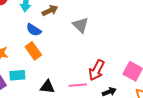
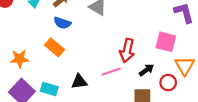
blue semicircle: (34, 30) -> (62, 23), moved
cyan rectangle: (17, 75) -> (49, 89), moved, turned 35

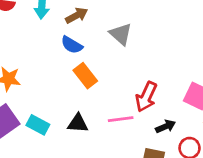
orange rectangle: (55, 47) -> (85, 76), moved

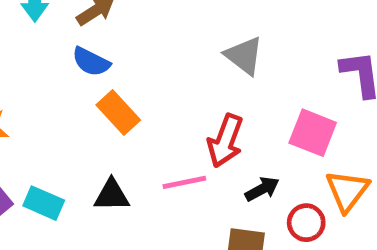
gray triangle: (121, 34) -> (244, 56), moved

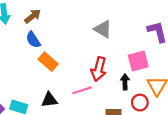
blue semicircle: (91, 62) -> (33, 40), turned 36
pink square: (313, 133) -> (138, 61), turned -30
black arrow: (262, 189) -> (125, 82), moved, turned -56

